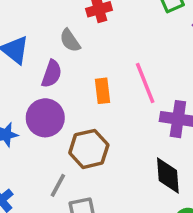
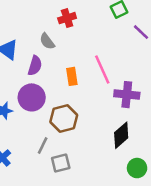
black diamond: (168, 175) -> (121, 135), turned 56

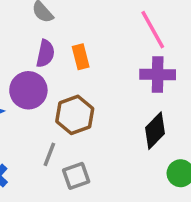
purple semicircle: (35, 66) -> (45, 54), moved
pink line: (102, 70) -> (153, 30), moved

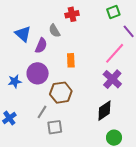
pink line: (153, 30) -> (115, 53), turned 60
purple semicircle: (45, 54) -> (41, 46), moved
purple cross: (158, 74) -> (112, 79), turned 30

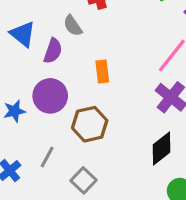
gray line: (42, 112) -> (47, 157), moved
gray square: (55, 127) -> (84, 180), turned -35

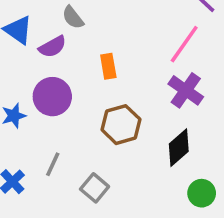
purple semicircle: (53, 51) -> (52, 47), turned 45
brown hexagon: (90, 124) -> (121, 125), moved

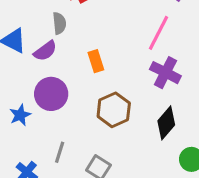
gray semicircle: (73, 18) -> (59, 23), turned -140

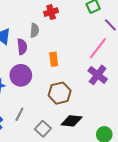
purple semicircle: (45, 51) -> (22, 47), turned -70
black diamond: (166, 123) -> (72, 121), moved, turned 45

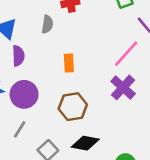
purple semicircle: (22, 47) -> (18, 56), moved
purple circle: (21, 75) -> (24, 94), moved

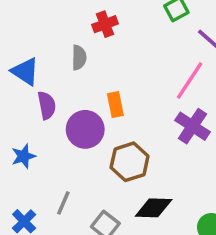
purple circle: (24, 94) -> (85, 129), moved

